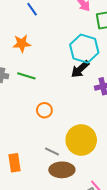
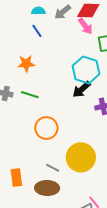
orange circle: (44, 110) -> (46, 128), size x1.5
brown ellipse: (62, 170) -> (47, 188), moved

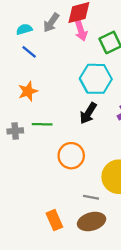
pink arrow: (85, 26) -> (81, 31), turned 36
black arrow: (82, 89) -> (88, 113), moved

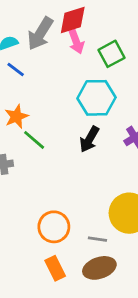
gray arrow: (51, 23) -> (40, 34), size x1.4
green line: (42, 124) -> (34, 140), moved, turned 42
orange circle: (71, 156) -> (54, 227), moved

